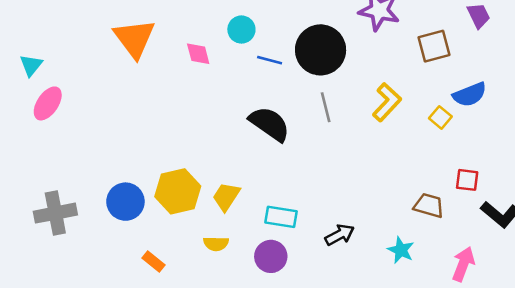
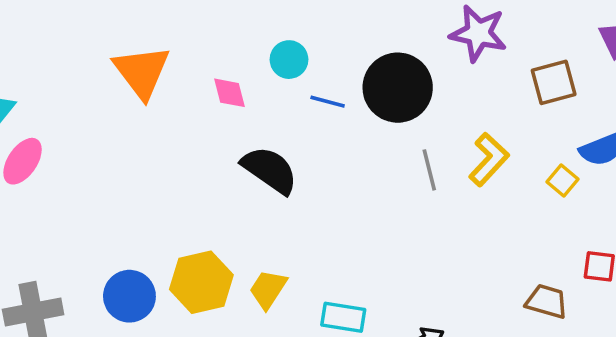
gray line: (326, 107) -> (429, 170), moved
black semicircle: (270, 124) -> (270, 170), moved

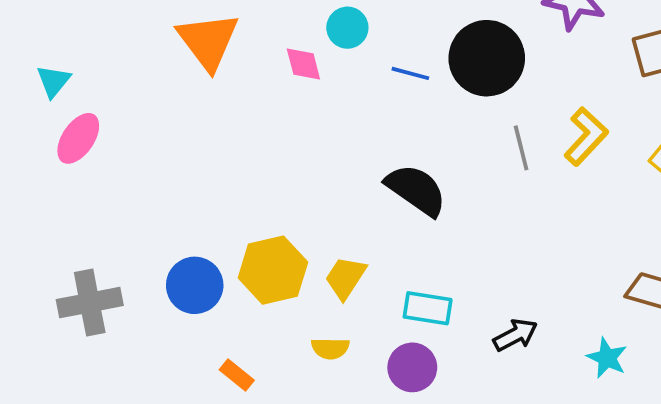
cyan circle: (289, 60) -> (347, 28), moved
black semicircle: (270, 170) -> (416, 190), moved

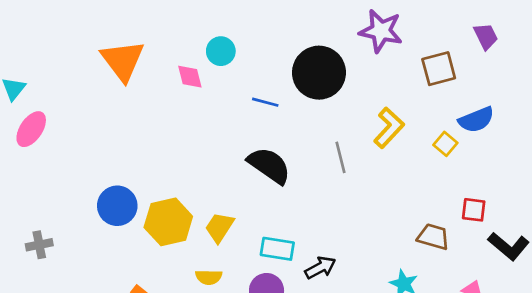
blue line: (410, 73) -> (265, 102), moved
gray line: (521, 148) -> (340, 157), moved
blue circle: (195, 285) -> (117, 206), moved
gray cross: (90, 303) -> (39, 245), size x0.6
black arrow: (515, 335) -> (320, 268), moved

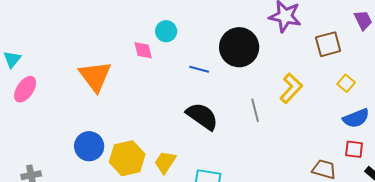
orange triangle: (123, 61) -> (95, 76), moved
blue semicircle: (476, 120) -> (356, 118), moved
yellow square: (445, 144) -> (346, 83), moved

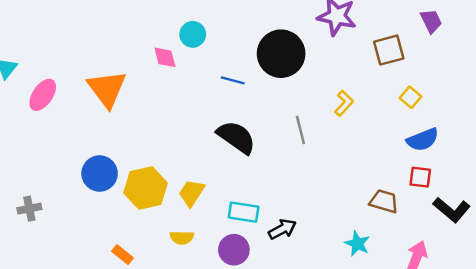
yellow L-shape: (291, 88) -> (344, 103), size x0.7
pink ellipse: (25, 89) -> (43, 95), moved

